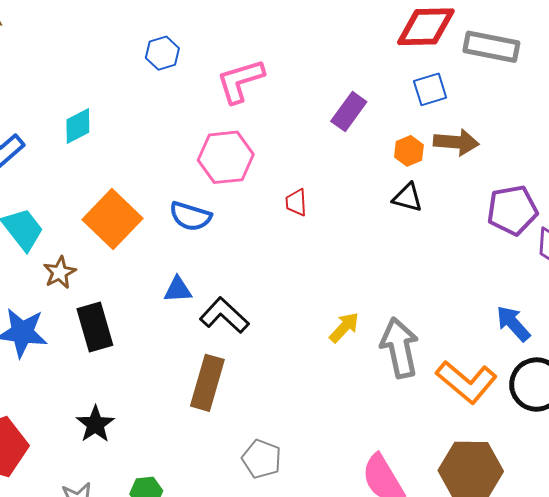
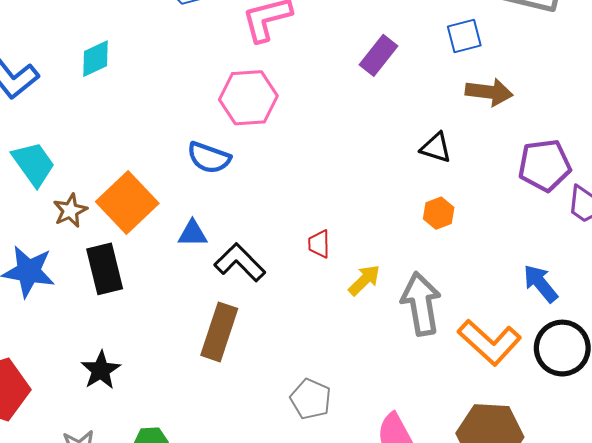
orange hexagon: (409, 151) -> (439, 213), moved
red trapezoid: (296, 202) -> (319, 244), moved
orange square: (112, 219) -> (127, 202), moved
gray pentagon: (262, 459) -> (311, 399), moved

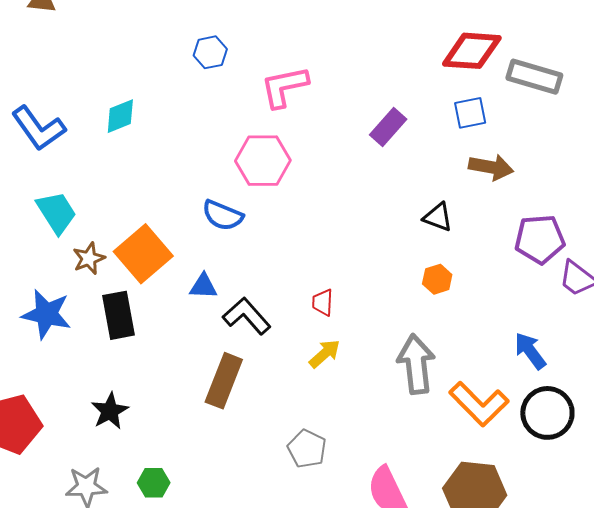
yellow arrow: (364, 280) -> (325, 354), moved

